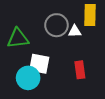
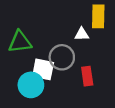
gray circle: (56, 25) -> (62, 57), moved

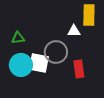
green triangle: (20, 42) -> (18, 38), size x0.6
cyan circle: (31, 85) -> (21, 65), moved

